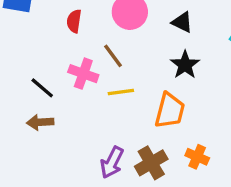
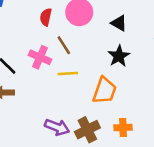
red semicircle: (74, 21) -> (46, 17), moved
orange cross: (197, 157) -> (123, 128), turned -30
purple arrow: (112, 162) -> (57, 127), turned -100

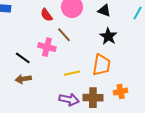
red semicircle: (46, 17) -> (46, 15), turned -40
yellow line: (68, 74) -> (72, 73), moved
brown cross: (87, 130) -> (93, 98), turned 36

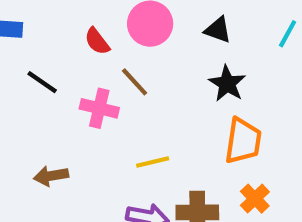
black line: (23, 58) -> (42, 82), moved
orange trapezoid: (101, 65) -> (243, 141), moved
orange cross: (121, 92) -> (255, 199), turned -32

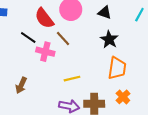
red semicircle: (97, 41) -> (44, 18), size x1.5
black line: (42, 82) -> (28, 38), moved
brown arrow: (51, 176) -> (21, 85), turned -56

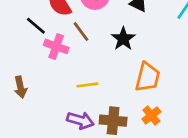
black star: (109, 39) -> (123, 39), moved
brown arrow: (21, 85) -> (20, 87), turned -42

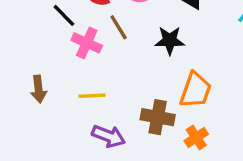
black star: (123, 39) -> (170, 40), turned 30
yellow line: (87, 85) -> (92, 96), moved
brown cross: (113, 121) -> (158, 117), moved

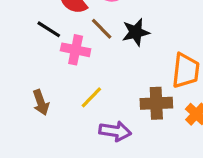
black star: (170, 40) -> (136, 32), moved
yellow line: (92, 96) -> (91, 97), turned -30

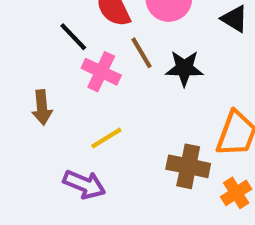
brown arrow: (41, 102) -> (42, 107), moved
purple arrow: (115, 131) -> (84, 184), moved

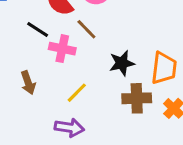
black star: (184, 68) -> (122, 63), moved

